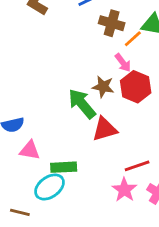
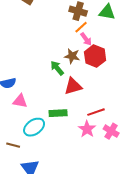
orange line: (133, 39) -> (81, 27), moved
green arrow: (82, 104) -> (57, 68), size x0.7
green rectangle: (64, 167) -> (58, 113), moved

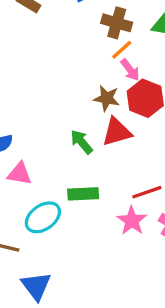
green arrow: (57, 68) -> (81, 142), moved
red triangle: (73, 86) -> (117, 132), moved

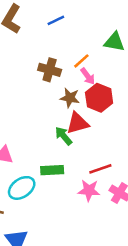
brown cross: (117, 23) -> (50, 70), moved
green arrow: (81, 142) -> (64, 136), moved
pink star: (132, 221) -> (89, 190), turned -30

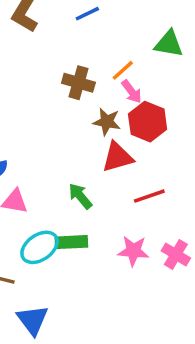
green arrow: (64, 136) -> (80, 196), moved
red line: (100, 169) -> (149, 196), moved
green rectangle: (52, 170) -> (71, 242), moved

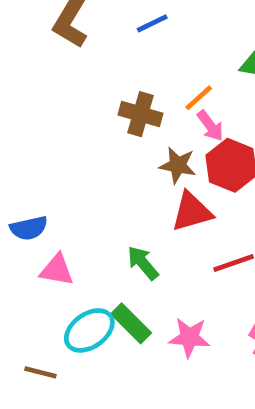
green rectangle: (71, 242) -> (131, 323), turned 48
pink star: (133, 251) -> (189, 337), moved

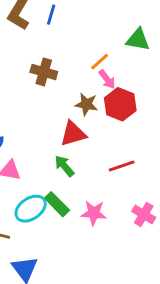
blue line: (152, 23) -> (51, 15), moved, turned -48
brown cross: (141, 114) -> (44, 72), moved
red triangle: (192, 212) -> (73, 134), moved

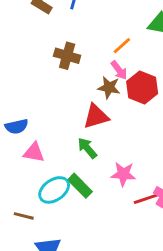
pink arrow: (107, 79) -> (119, 70), moved
red line: (122, 166) -> (146, 199), moved
pink star: (94, 213) -> (123, 174), moved

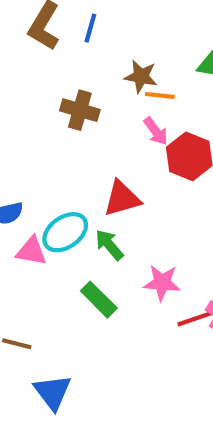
orange line: (122, 46) -> (160, 95), turned 48
brown star: (109, 88) -> (141, 76), moved
cyan ellipse: (54, 190) -> (65, 232), moved

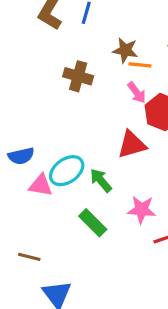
red triangle: (122, 199) -> (132, 145), moved

